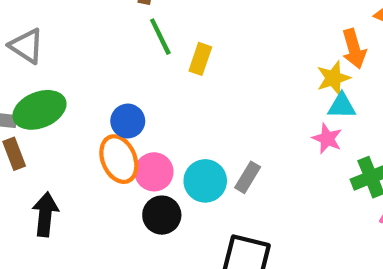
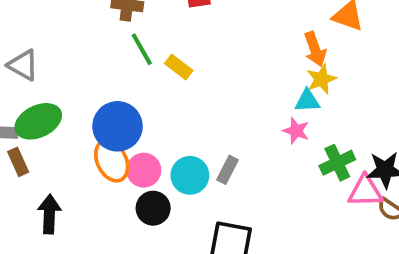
yellow rectangle: (200, 59) -> (179, 67), turned -68
yellow star: (333, 78) -> (321, 79), moved
blue circle: (128, 121) -> (118, 126), size x1.6

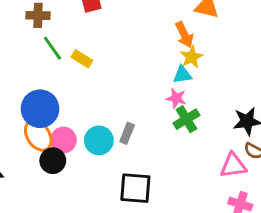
green cross: (337, 163) -> (186, 119), moved
pink triangle: (365, 191) -> (233, 166), moved
black circle: (153, 208) -> (53, 161), moved

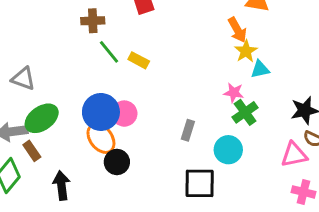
cyan triangle: (182, 75) -> (260, 69), moved
pink circle: (63, 140) -> (124, 114), moved
cyan circle: (99, 140) -> (228, 150), moved

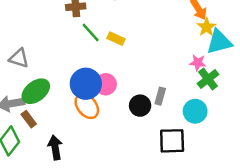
cyan triangle: (260, 69) -> (219, 42), size x1.6
black circle: (117, 162) -> (140, 106), moved

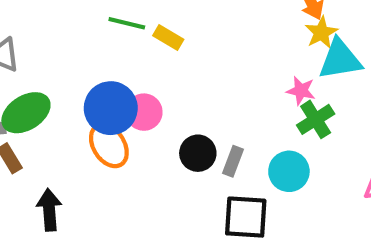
green line: (91, 32) -> (127, 23), turned -40
gray rectangle: (160, 96) -> (233, 161), moved

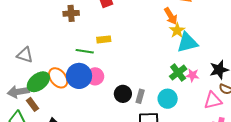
green line: (127, 23) -> (85, 51), moved
yellow rectangle: (168, 38) -> (104, 39), turned -32
pink star: (301, 91) -> (192, 75), moved
orange ellipse: (109, 145) -> (58, 78), moved

